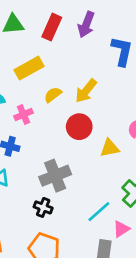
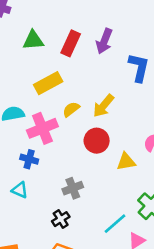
pink cross: (24, 115) -> (42, 128), size x1.6
gray cross: (55, 176) -> (73, 188), size x0.7
black cross: (43, 207) -> (61, 219), turned 36

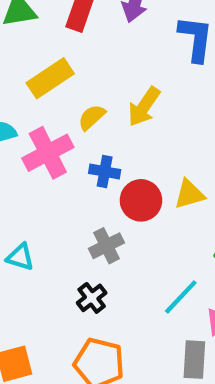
red circle: (97, 141) -> (141, 200), moved
blue cross: (29, 159) -> (105, 171), moved

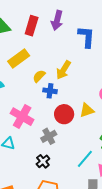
pink cross: (48, 153) -> (22, 117), moved, turned -30
blue cross: (105, 171) -> (50, 91), moved

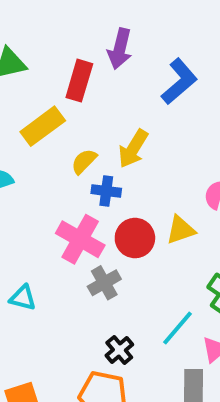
red rectangle: (32, 26) -> (79, 81), moved
blue L-shape: (86, 37) -> (179, 81), turned 45
pink cross: (22, 117) -> (80, 239), moved
black cross: (43, 161) -> (119, 350), moved

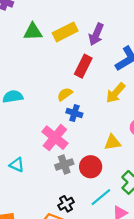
red rectangle: (79, 81) -> (83, 66), moved
yellow rectangle: (43, 126) -> (65, 32), moved
yellow arrow: (133, 149) -> (116, 93), moved
red circle: (135, 238) -> (91, 167), moved

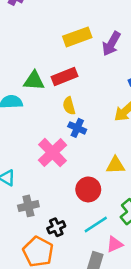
green triangle: (33, 32) -> (34, 81), moved
red rectangle: (83, 66) -> (65, 77), moved, turned 35
yellow semicircle: (65, 94) -> (69, 106), turned -77
gray cross: (64, 164) -> (28, 206), moved

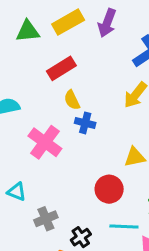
green triangle: (34, 81) -> (28, 31), moved
pink cross: (53, 153) -> (45, 142), moved
cyan line: (96, 224) -> (124, 226), turned 45

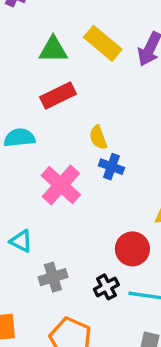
yellow rectangle: (68, 22) -> (103, 43), turned 64
red rectangle: (61, 68) -> (58, 95), moved
black cross: (81, 237) -> (106, 287), moved

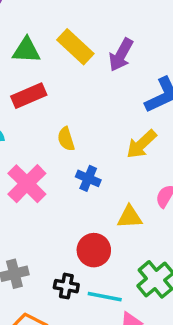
blue cross: (111, 167) -> (88, 178), moved
black cross: (106, 287) -> (66, 286), turned 35

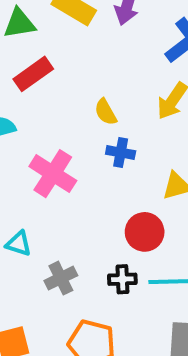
yellow semicircle: (66, 139) -> (106, 112), moved

